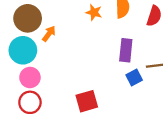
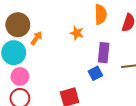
orange star: (94, 12) -> (77, 33), moved
blue square: (134, 77) -> (95, 73), moved

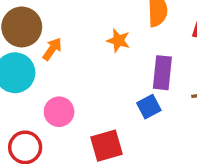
pink circle: (20, 76) -> (59, 112), moved

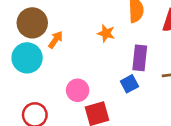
pink circle: (59, 112) -> (78, 90), moved

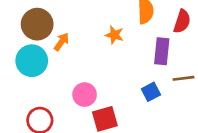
purple rectangle: (140, 58) -> (162, 51), moved
blue square: (129, 84) -> (151, 92), moved

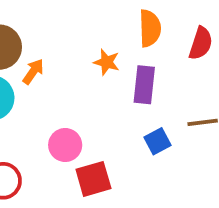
purple rectangle: (162, 51) -> (144, 85), moved

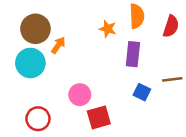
orange star: (107, 62) -> (108, 29), moved
blue square: (157, 141) -> (142, 92), turned -36

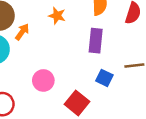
orange star: (108, 29) -> (57, 16), moved
red square: (99, 117) -> (77, 103), moved, turned -35

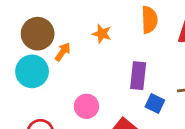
purple rectangle: (96, 41) -> (138, 76), moved

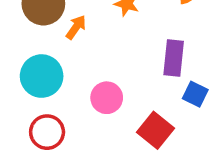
cyan circle: (32, 71) -> (42, 76), moved

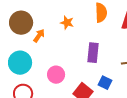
blue square: (195, 94) -> (105, 83), moved

